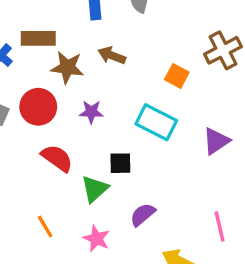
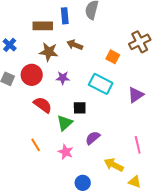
brown rectangle: (38, 38) -> (43, 26), moved

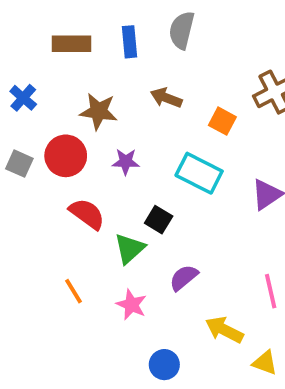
brown rectangle: (43, 26) -> (72, 44), moved
brown arrow: (75, 45) -> (166, 98), moved
black square: (80, 108) -> (159, 220), turned 32

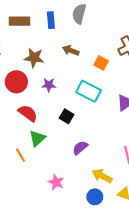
green triangle: (130, 249) -> (37, 138), moved
pink star: (131, 305) -> (56, 182), moved
blue circle: (164, 365) -> (95, 197), moved

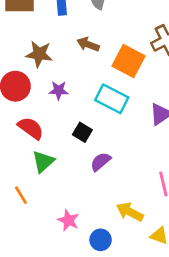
orange square: (101, 63) -> (129, 61), size x1.6
purple semicircle: (80, 148) -> (101, 162), moved
orange line: (21, 155) -> (21, 195), moved
blue circle: (95, 197) -> (101, 240), moved

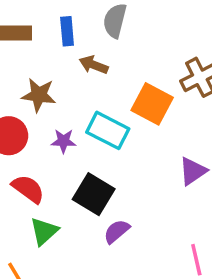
brown arrow: (88, 44) -> (94, 65), moved
cyan rectangle: (112, 99) -> (108, 130), moved
black square: (82, 132) -> (94, 194), size x1.6

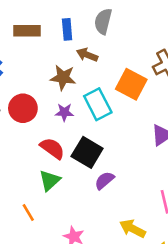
brown star: (39, 95) -> (63, 78), moved
cyan rectangle: (108, 130) -> (98, 104), turned 36
red semicircle: (28, 189) -> (52, 148), moved

